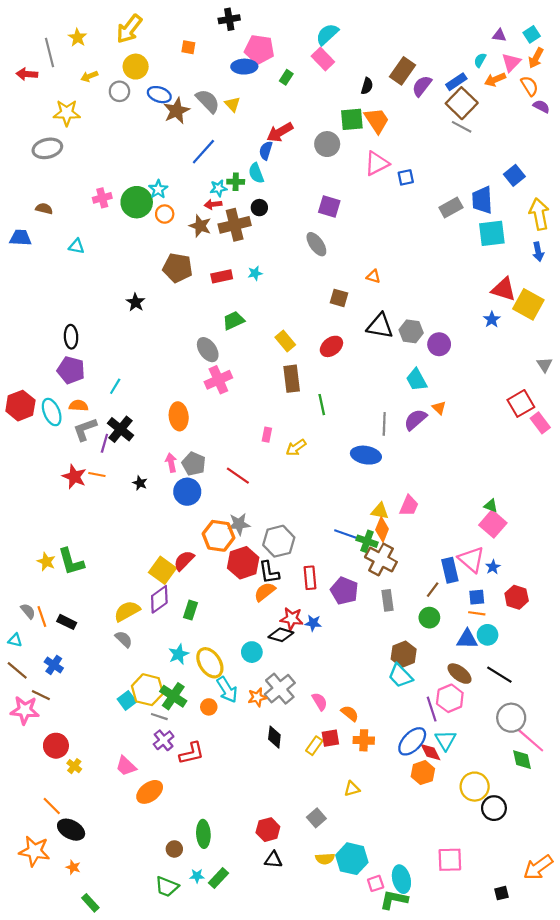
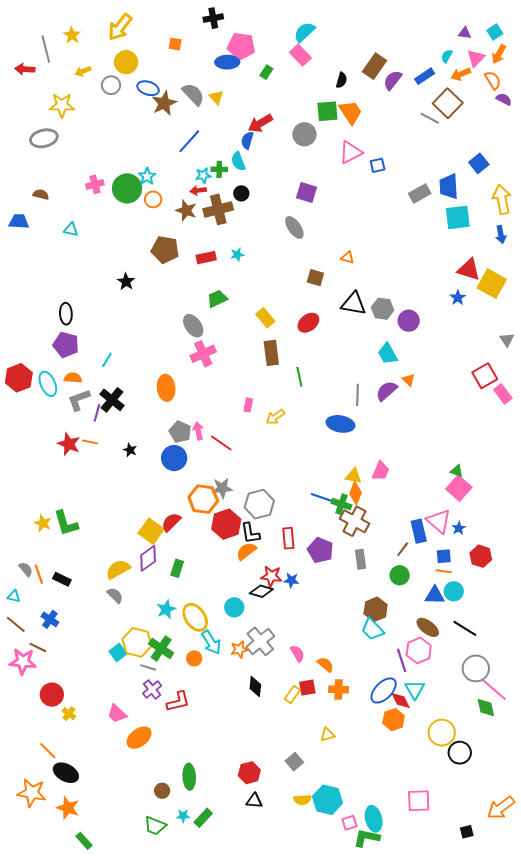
brown square: (462, 103) -> (448, 103), moved
pink arrow: (171, 463) -> (198, 431), moved
orange star: (73, 867) -> (68, 808), size x1.6

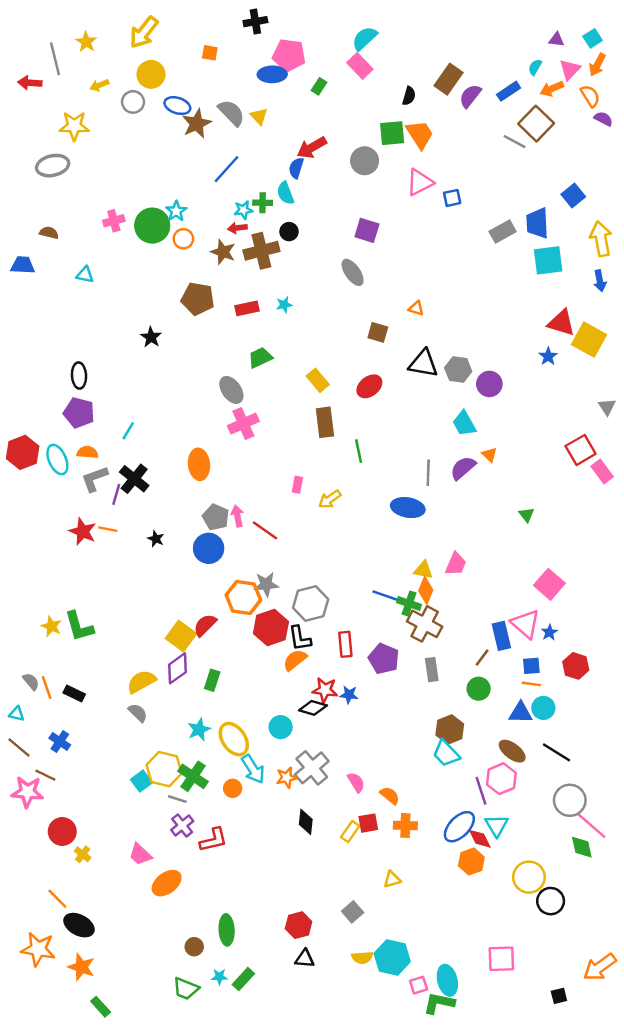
green triangle: (457, 471) -> (527, 515), moved, turned 32

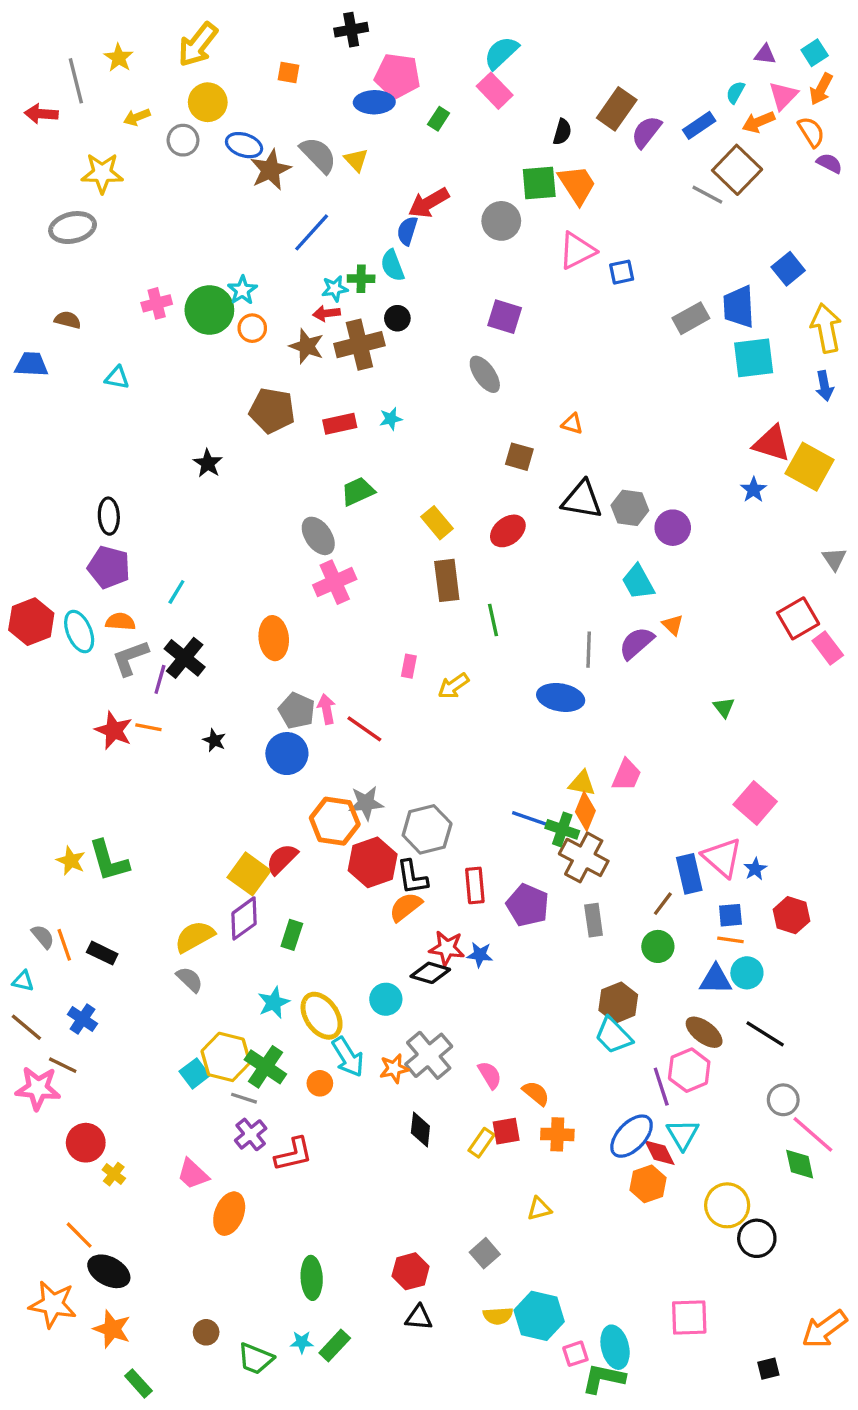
gray circle: (570, 800) -> (783, 1100), size x0.7
orange ellipse: (167, 883) -> (229, 1214), turned -32
brown circle: (194, 947) -> (206, 1332), moved

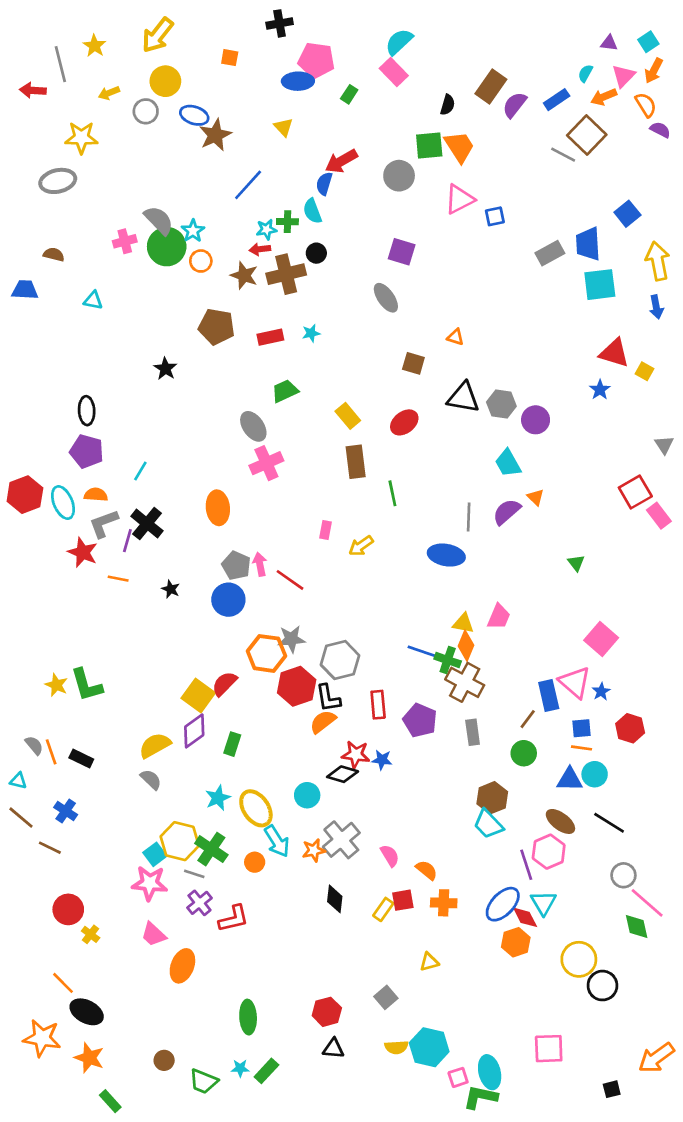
gray semicircle: (318, 155) -> (159, 220), moved
yellow square: (810, 467) -> (644, 371), size x0.5
red star: (114, 730) -> (83, 552), moved
pink star: (38, 1088) -> (150, 883), moved

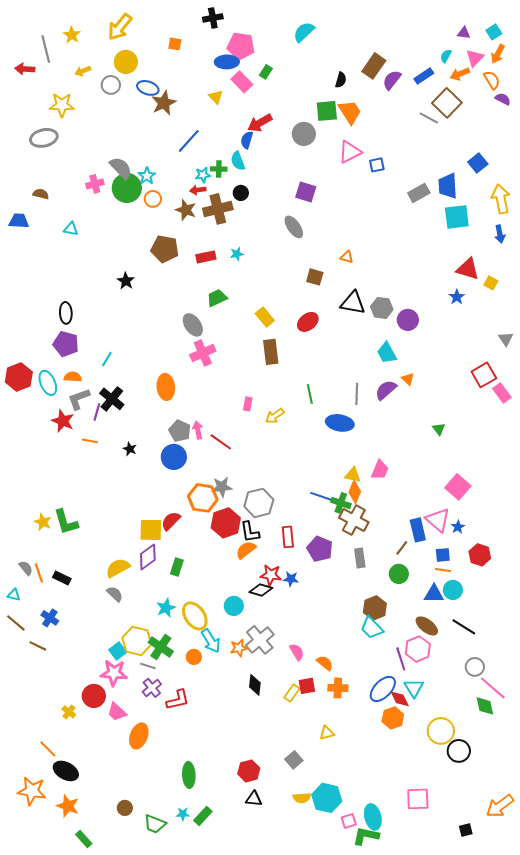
pink rectangle: (394, 72) -> (242, 82), moved
green line: (392, 493) -> (310, 394), moved
yellow square: (198, 695) -> (151, 530), turned -35
red circle: (68, 909) -> (94, 696), moved

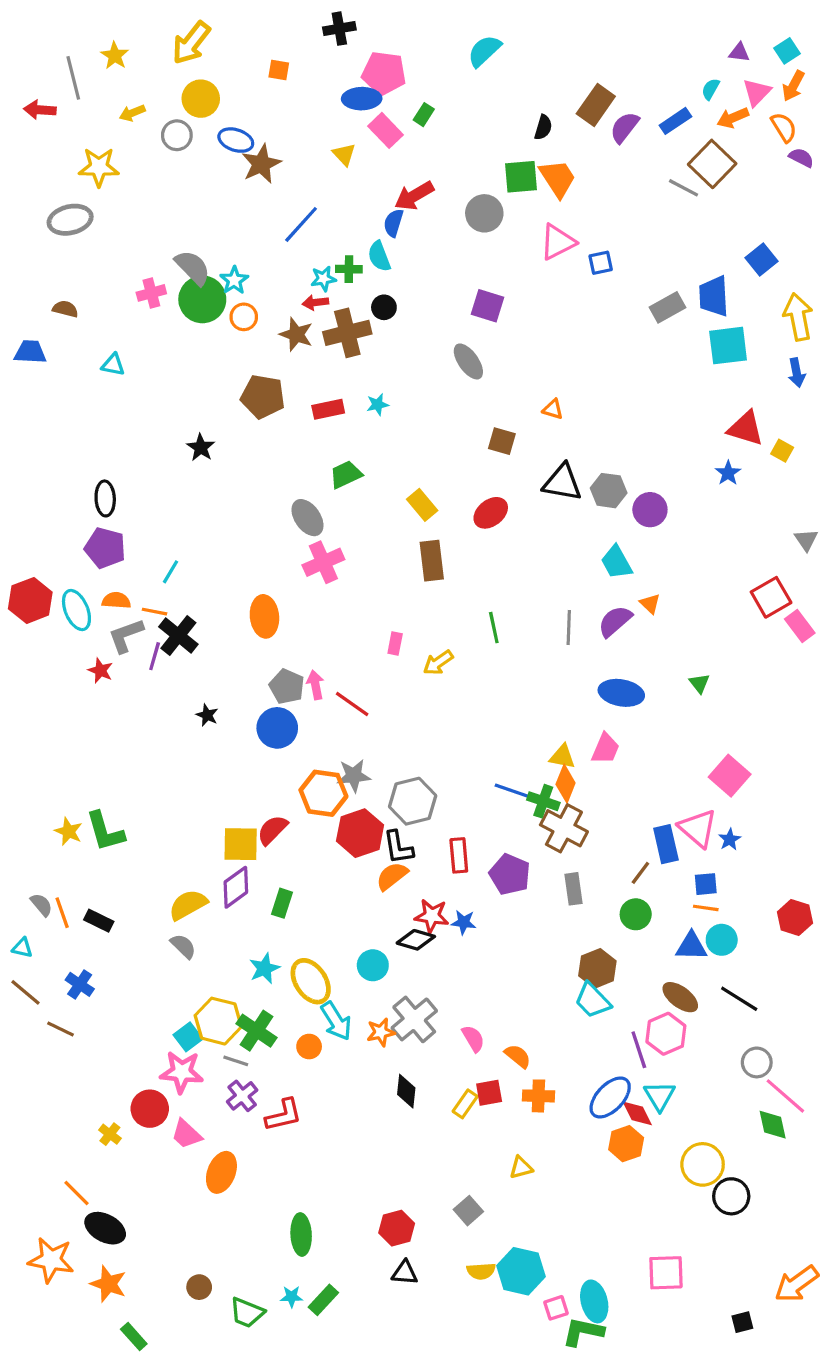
red star: (63, 421) -> (100, 671), size x0.7
blue ellipse: (340, 423) -> (621, 693), moved
orange line: (90, 441) -> (155, 612), moved
red hexagon: (480, 555) -> (795, 917), moved

